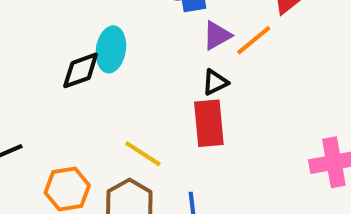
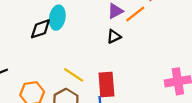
red rectangle: (209, 123) -> (106, 84), moved

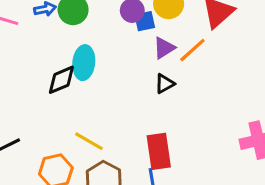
yellow line: (74, 75) -> (89, 141), moved

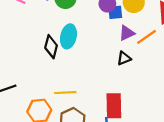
black diamond: (61, 80) -> (51, 47), turned -60
yellow line: (89, 141) -> (65, 93), turned -40

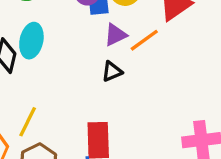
yellow line: (65, 93) -> (28, 122), turned -60

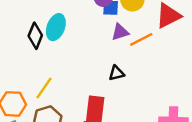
black triangle: (112, 71) -> (117, 73), moved

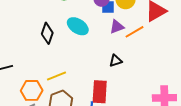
cyan ellipse: (56, 27) -> (78, 26), moved, turned -75
yellow line: (44, 88) -> (57, 76), turned 36

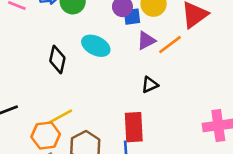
yellow line: (57, 76) -> (60, 117), moved

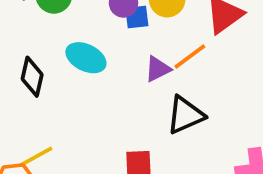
purple triangle: (146, 41) -> (158, 69), moved
black triangle: (150, 85) -> (185, 115), moved, size x1.6

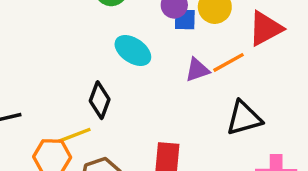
black diamond: (32, 77) -> (100, 100), moved
black triangle: (185, 115) -> (244, 118), moved

